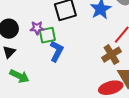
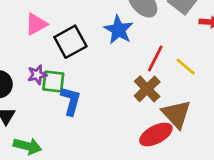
green square: (47, 35) -> (53, 81), turned 30

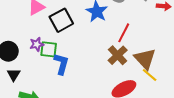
yellow line: (186, 67) -> (150, 75), moved
brown triangle: (176, 114) -> (145, 59), moved

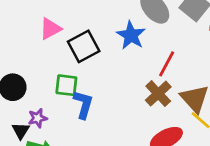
purple star: (37, 44) -> (38, 118), moved
black triangle: (14, 75) -> (21, 131), moved

